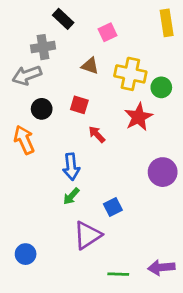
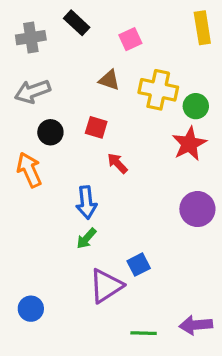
gray cross: (43, 47) -> (31, 38), moved
red star: (138, 117) -> (189, 144), moved
blue square: (113, 207) -> (139, 265), moved

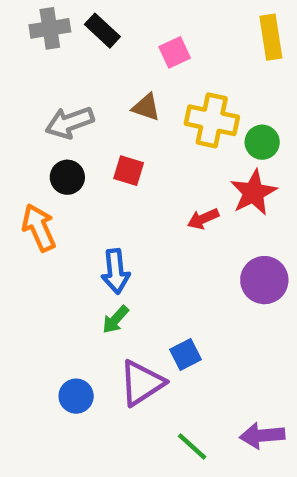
gray cross: (31, 38) -> (50, 28), moved
gray arrow: (32, 91) -> (70, 122), moved
red arrow: (117, 163) -> (203, 219), moved, turned -70
blue circle: (31, 309) -> (76, 396), moved
green line: (144, 333) -> (192, 446), turned 40

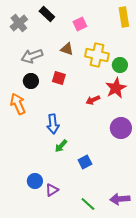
gray cross: (50, 28) -> (19, 23), moved, turned -30
green arrow: (115, 319) -> (61, 146), moved
purple triangle: (142, 383) -> (52, 190), moved, size x0.6

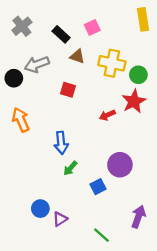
black rectangle: (47, 14) -> (61, 34), moved
black circle: (31, 81) -> (14, 78), moved
purple circle: (121, 128) -> (120, 165), moved
purple arrow: (120, 199) -> (138, 217), moved, turned 114

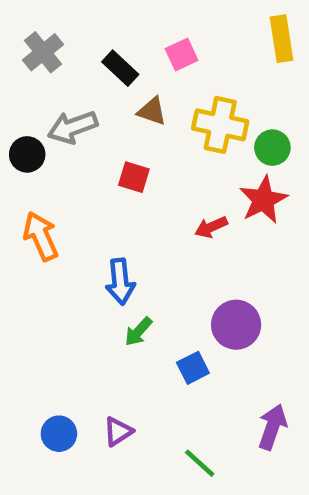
blue circle: (40, 209) -> (59, 434), moved

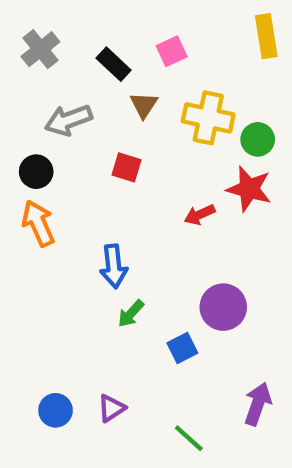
brown triangle: (152, 111) -> (144, 105), turned 44
black circle: (27, 154) -> (36, 172), moved
red star: (263, 200) -> (249, 189), turned -30

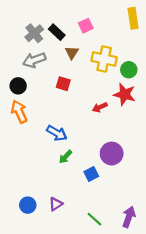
gray cross: (40, 49) -> (34, 33), moved
blue arrow: (114, 266) -> (57, 133), turned -54
purple arrow: (258, 404) -> (129, 217), moved

